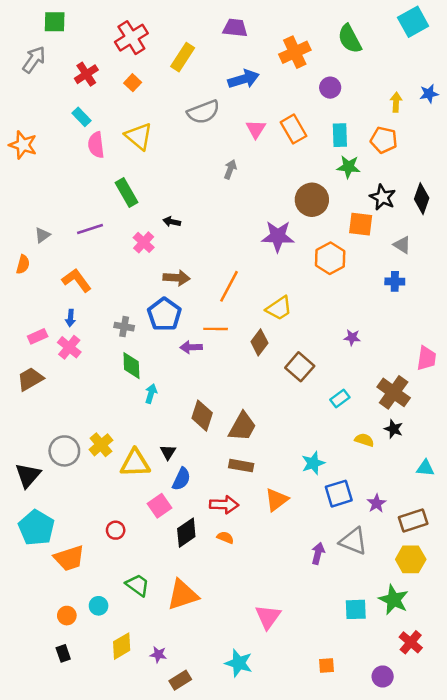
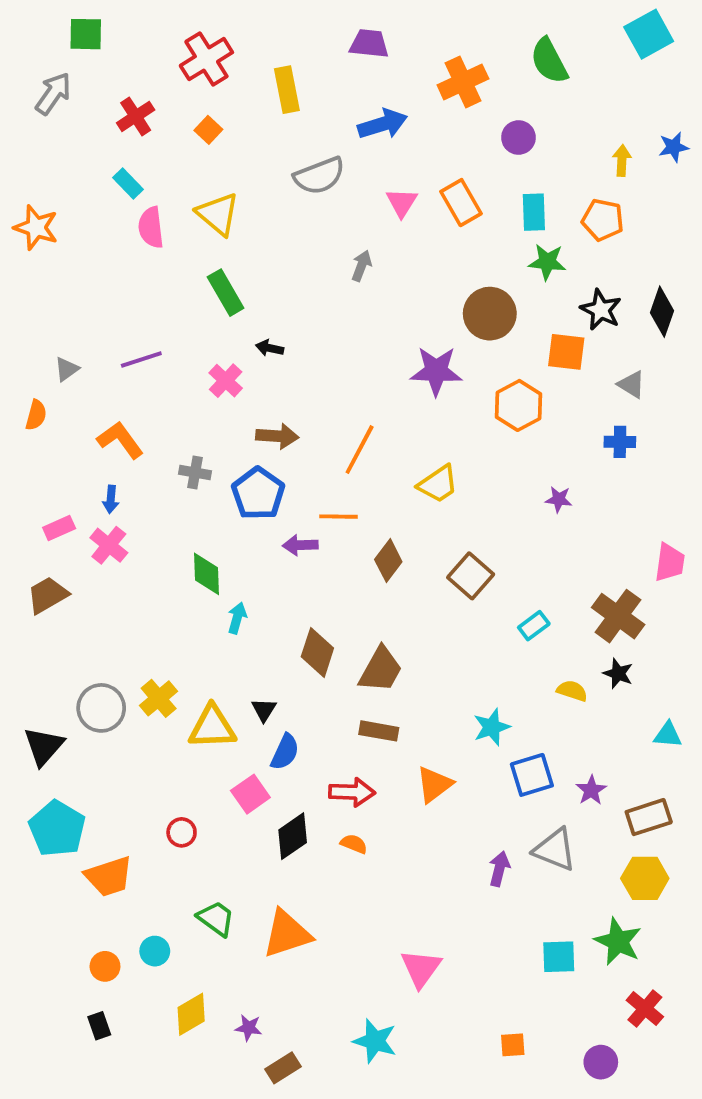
yellow rectangle: (183, 57) -> (287, 90), turned -44
green rectangle: (127, 192) -> (226, 293), moved
gray cross: (124, 327) -> (195, 472), moved
purple star: (352, 338) -> (559, 499), moved
brown diamond: (259, 342) -> (388, 561), moved

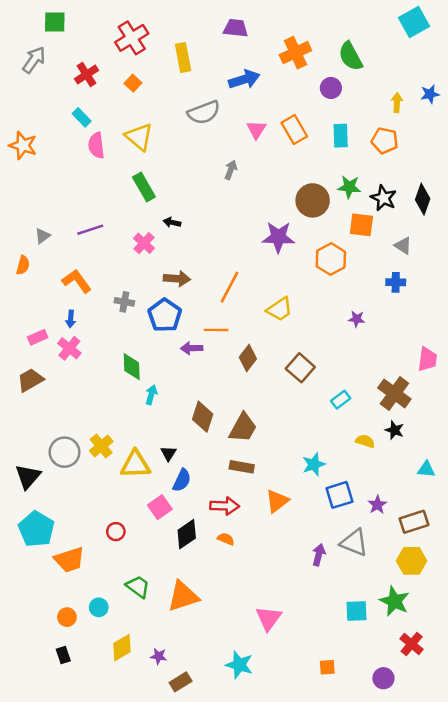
green semicircle: (549, 61) -> (350, 56), moved
green star: (547, 262) -> (349, 187), moved

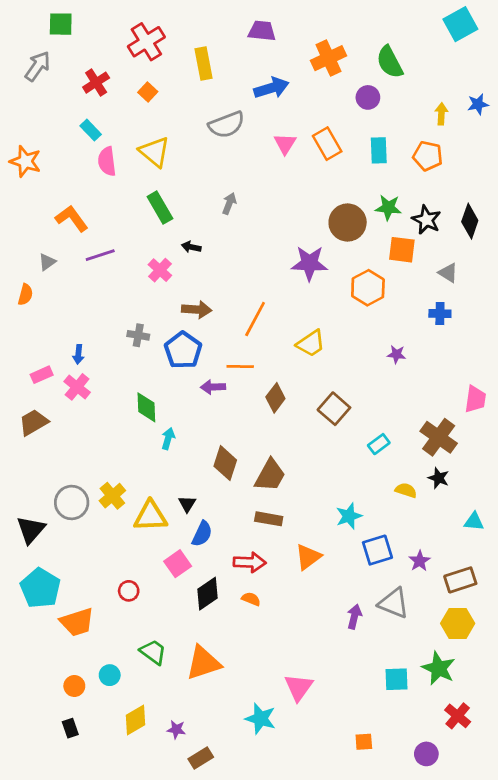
gray arrow: (231, 170) -> (229, 203), moved
orange L-shape: (77, 281) -> (72, 218), moved
cyan star: (239, 665) -> (261, 719), moved

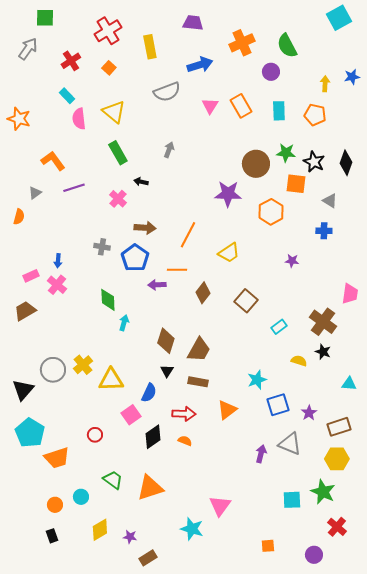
black triangle: (187, 504) -> (167, 371), moved

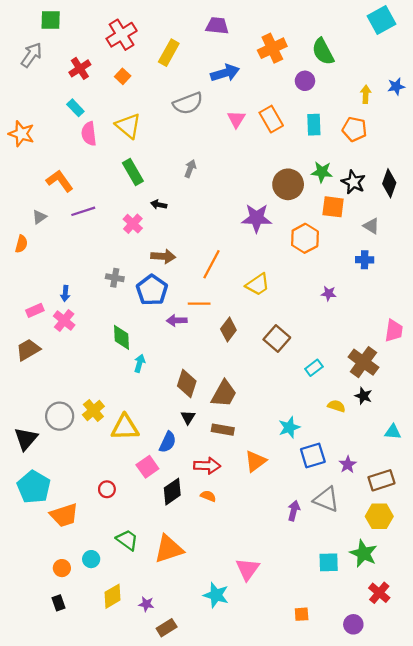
yellow rectangle: (150, 47) -> (169, 53), turned 40

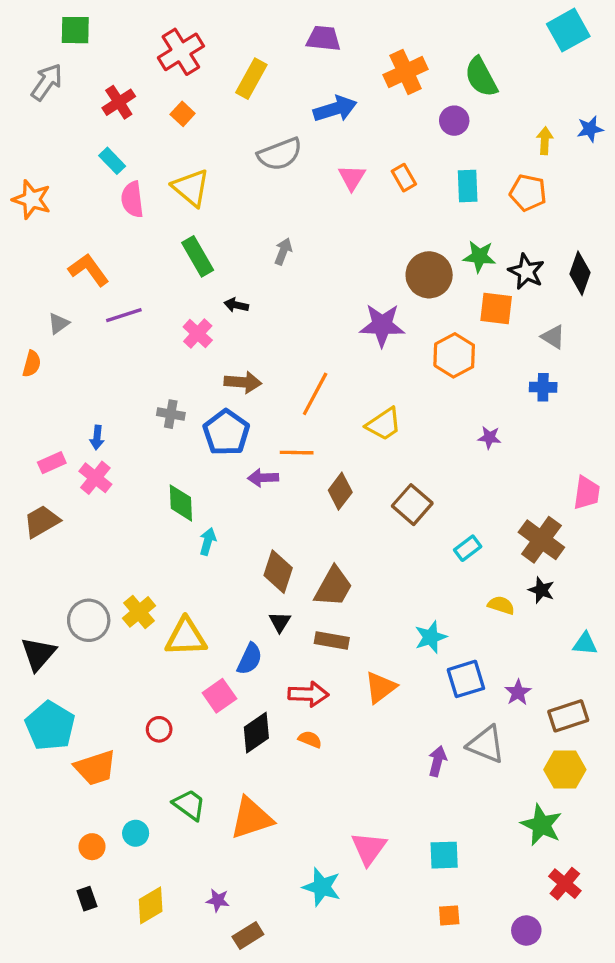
orange rectangle: (271, 119) -> (404, 178), size x0.7
cyan square: (329, 562) -> (444, 855), moved
yellow diamond: (113, 596) -> (151, 905), moved

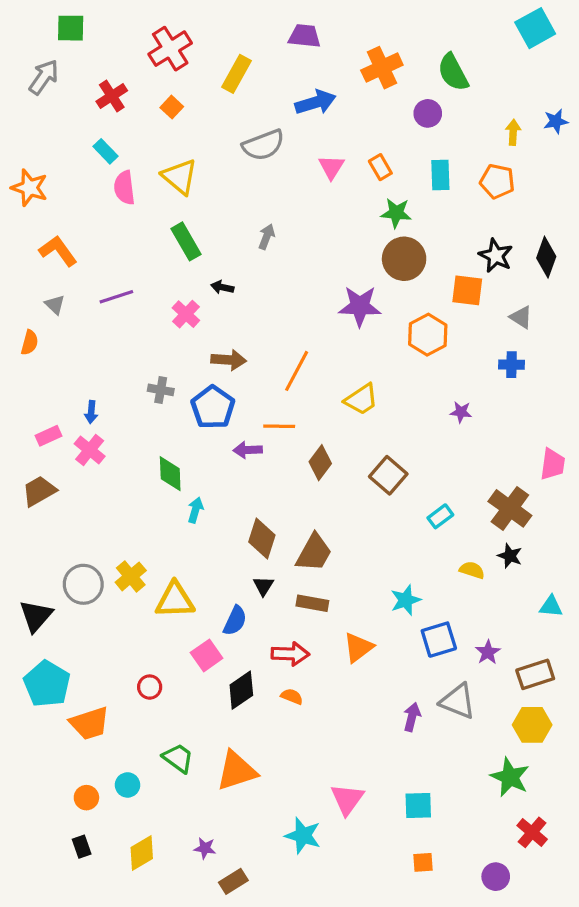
green star: (479, 256) -> (396, 213), moved
orange L-shape: (89, 270) -> (58, 251), moved
gray triangle: (58, 323) -> (55, 305), turned -40

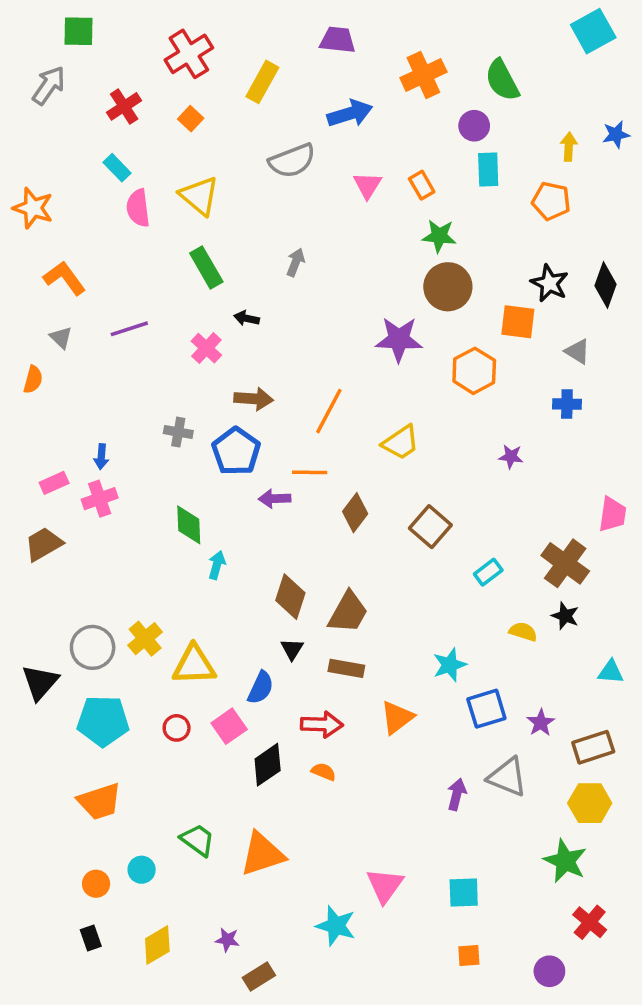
cyan rectangle: (440, 175) -> (488, 169), moved
pink cross: (90, 450) -> (100, 499), turned 32
cyan pentagon: (47, 684) -> (103, 721), moved, turned -30
red circle: (150, 687) -> (177, 728), moved

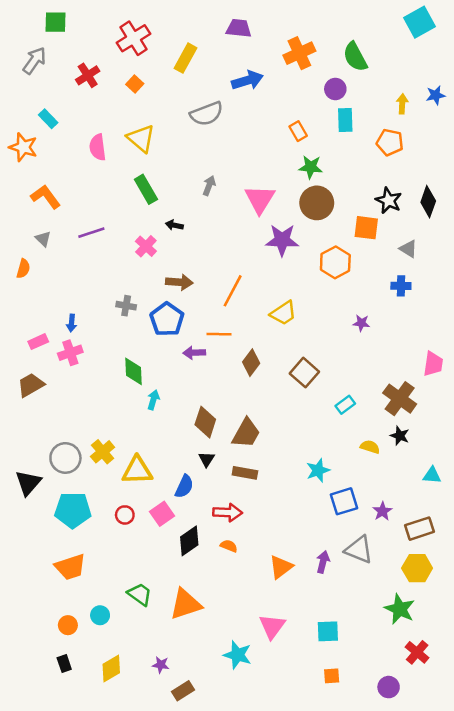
cyan rectangle: (117, 168) -> (48, 119), moved
pink triangle: (367, 185) -> (260, 199), moved, size x1.5
orange triangle: (397, 717) -> (281, 567), moved

